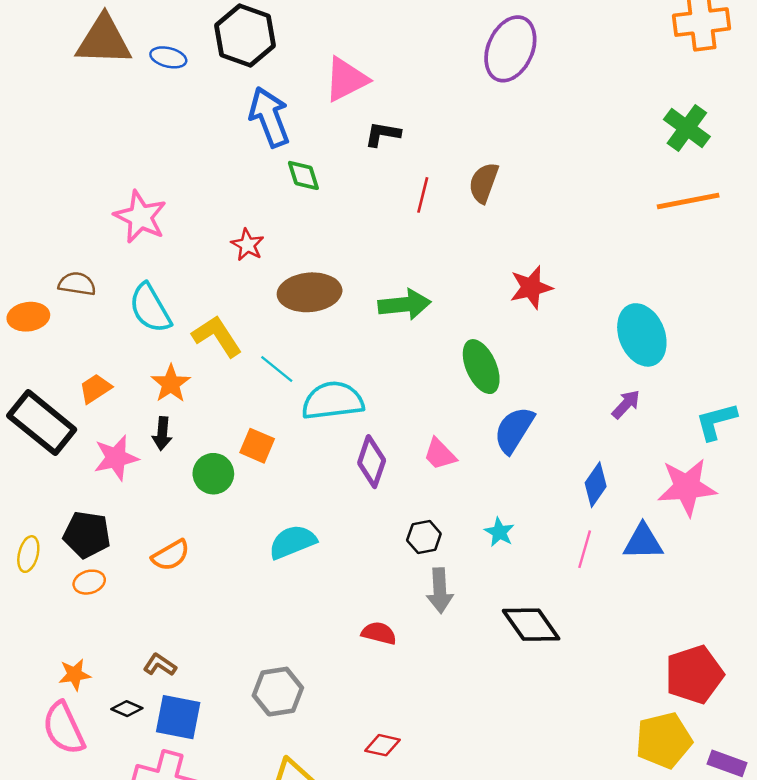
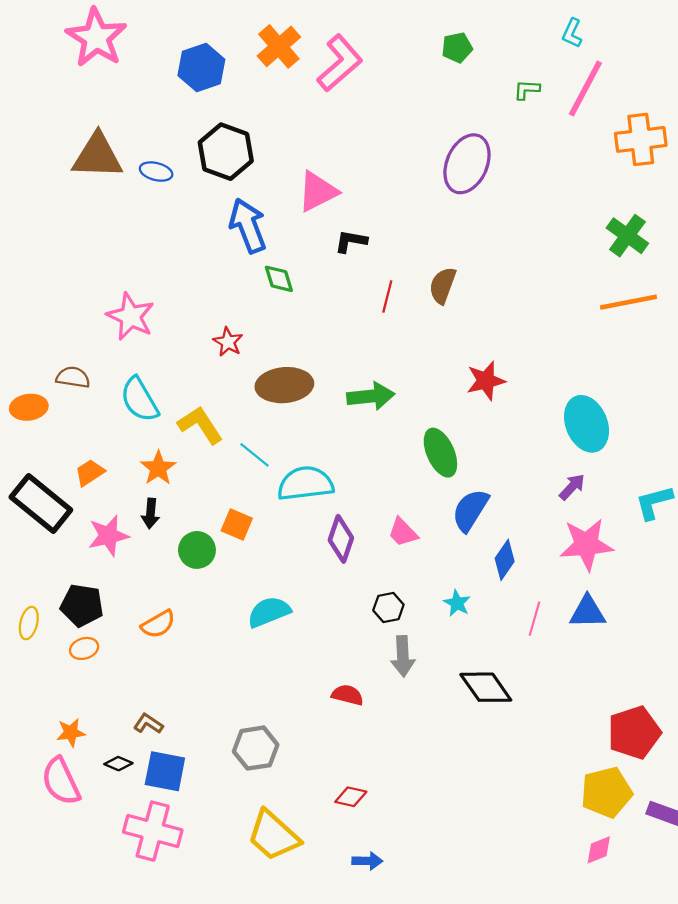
blue diamond: (596, 485) -> (505, 560), moved
pink star: (687, 487) -> (587, 544), moved

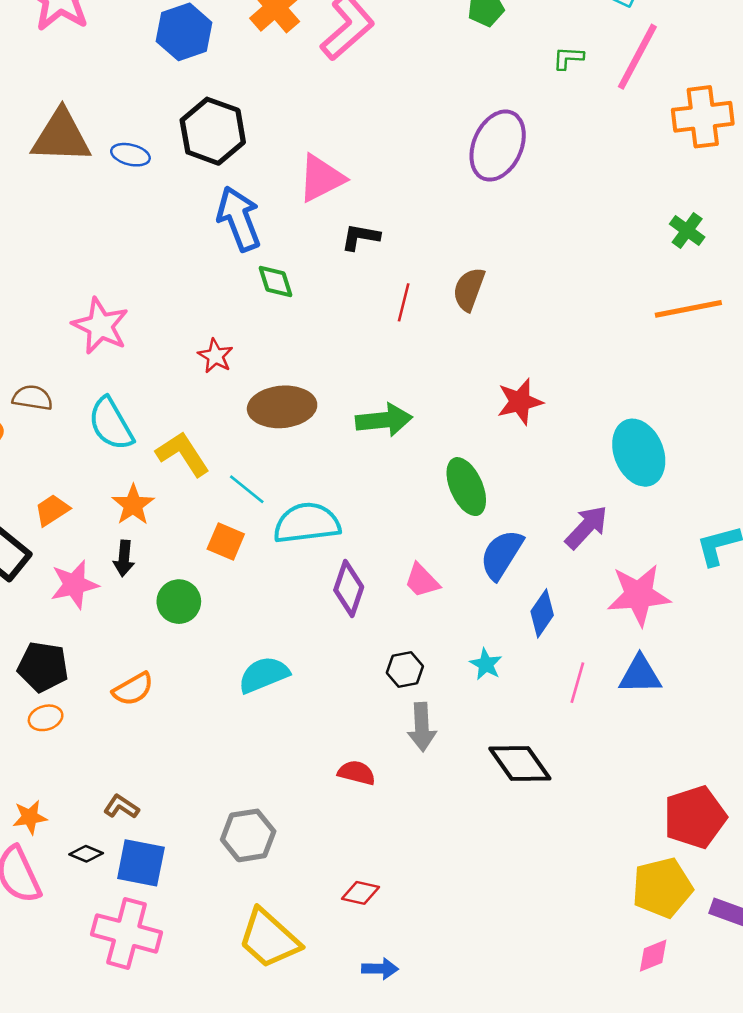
green cross: (627, 236) -> (687, 230), size x0.7
purple arrow: (572, 487) -> (586, 527), moved, size x1.4
orange square: (237, 525) -> (226, 541), moved

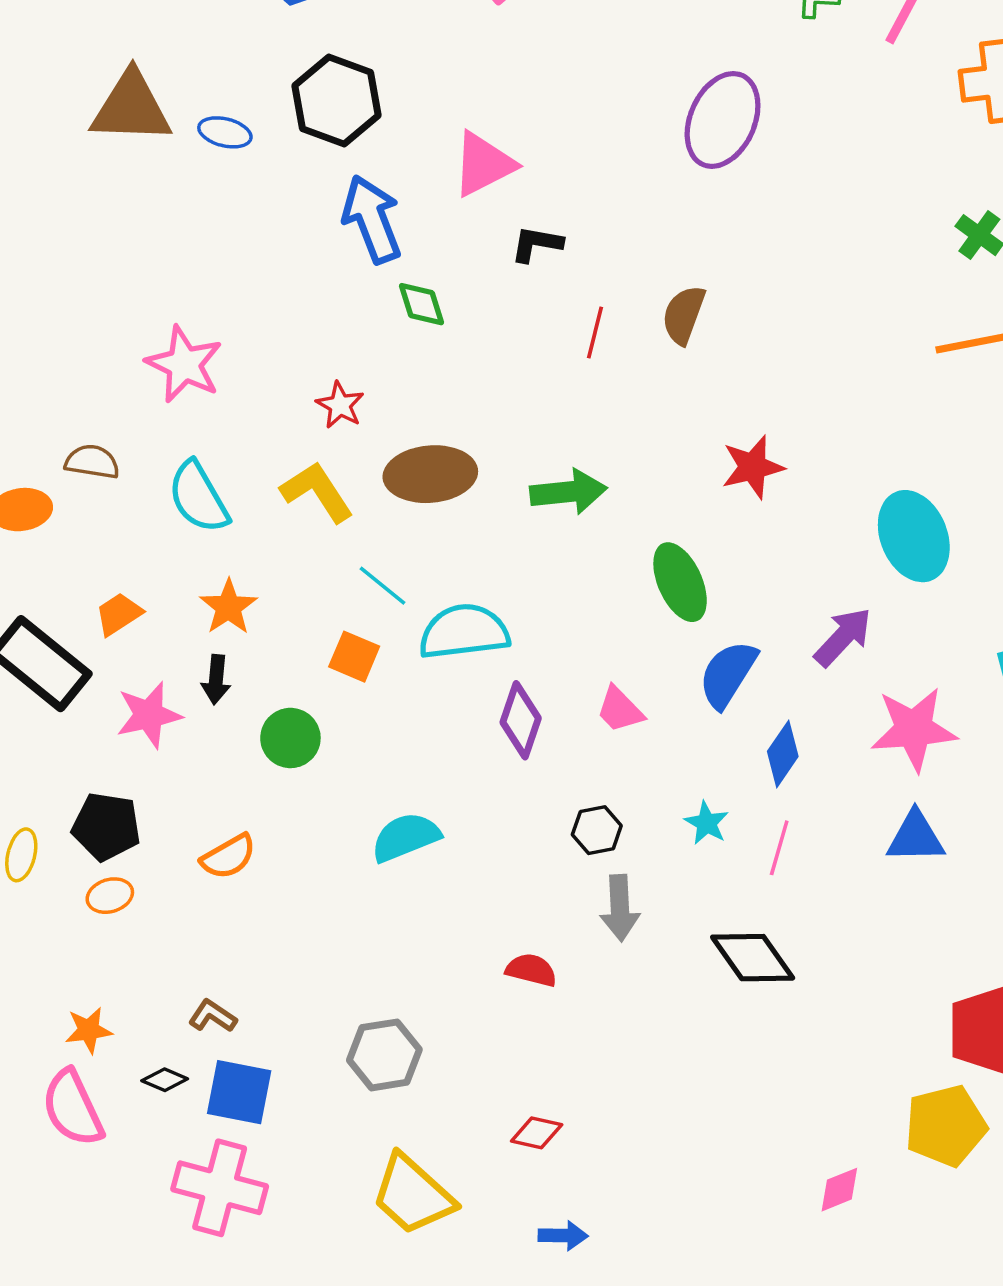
yellow L-shape: (183, 454) -> (317, 492), moved
pink line: (577, 683) -> (779, 848), moved
pink diamond: (653, 956) -> (839, 1190), moved

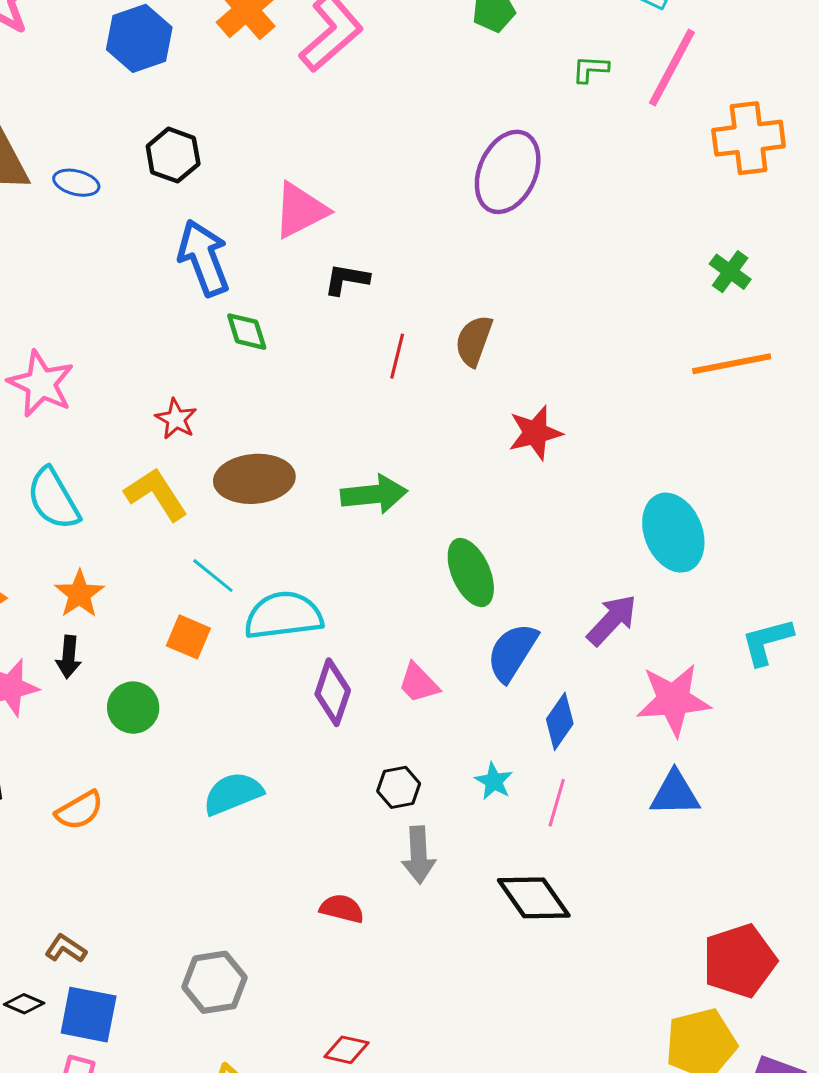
black hexagon: (336, 100) -> (173, 155), size x0.7
red star: (753, 467) -> (535, 433), moved

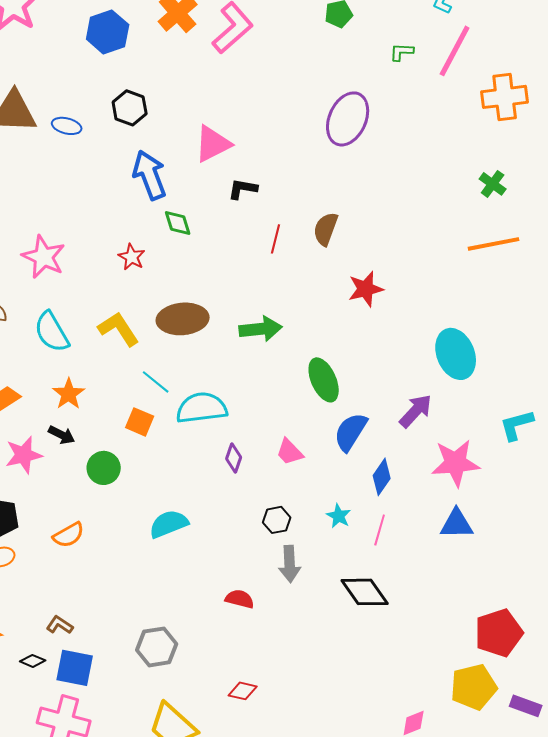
red star: (176, 419) -> (132, 257), moved
black arrow: (69, 657) -> (62, 435), turned -68
purple diamond: (333, 692) -> (234, 458), size x0.7

